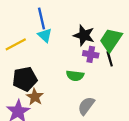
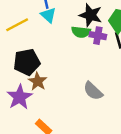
green semicircle: (75, 76) -> (81, 32), moved
gray semicircle: (86, 106) -> (93, 91), turned -84

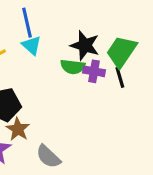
gray semicircle: (93, 91) -> (48, 157), moved

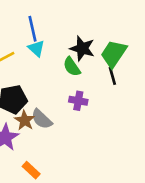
green semicircle: (73, 67) -> (72, 67), turned 48
purple cross: (94, 71) -> (78, 101), moved
gray semicircle: (48, 157) -> (42, 119), moved

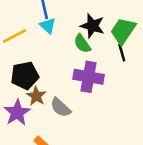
purple cross: (78, 101) -> (89, 77), size x1.6
gray semicircle: (42, 119) -> (61, 107), moved

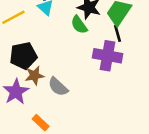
purple cross: (89, 77) -> (108, 56), moved
brown star: (36, 96) -> (34, 76), turned 30

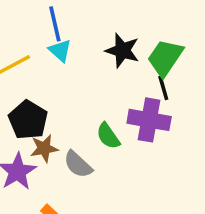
green semicircle: (79, 25) -> (108, 136), moved
black pentagon: (23, 56) -> (28, 120), turned -30

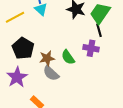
purple cross: (149, 120) -> (91, 48), size x0.7
brown star: (44, 148) -> (47, 58), moved

